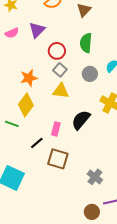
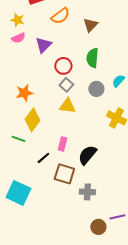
pink semicircle: (12, 33) -> (18, 38), moved
orange star: (29, 78) -> (24, 93), moved
black semicircle: (81, 120) -> (87, 155), moved
gray cross: (95, 177) -> (87, 192), moved, turned -35

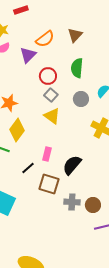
orange semicircle: (60, 16) -> (45, 39), moved
yellow triangle: (67, 106) -> (52, 116), turned 30
brown circle: (98, 227) -> (93, 205), moved

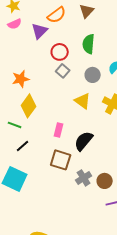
yellow triangle: (52, 116) -> (83, 101), moved
black line: (28, 168) -> (23, 146), moved
gray cross: (72, 202) -> (84, 178), turned -35

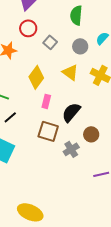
red circle: (60, 52) -> (28, 28), moved
yellow diamond: (29, 106) -> (36, 77), moved
brown circle: (105, 181) -> (91, 134), moved

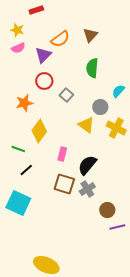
gray circle: (80, 46) -> (100, 107), moved
yellow diamond: (36, 77) -> (39, 131), moved
brown circle: (91, 134) -> (107, 210), moved
gray cross: (71, 149) -> (87, 189), moved

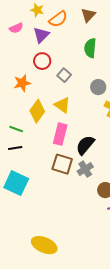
yellow star: (17, 30) -> (37, 10), moved
yellow triangle: (86, 125) -> (62, 105), moved
pink rectangle: (62, 154) -> (60, 134), size x1.5
black line: (26, 170) -> (15, 148), moved, turned 32

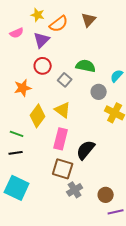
green semicircle: (90, 48) -> (86, 66), moved, turned 96
gray cross: (85, 169) -> (75, 190), moved

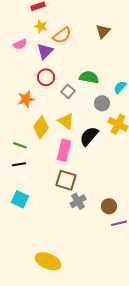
brown triangle: (89, 20) -> (103, 31), moved
black semicircle: (86, 150) -> (89, 136), moved
cyan square: (17, 188) -> (20, 199), size x0.7

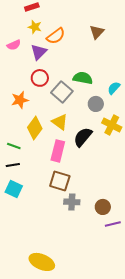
gray square: (68, 91) -> (62, 92), size x1.5
cyan square: (20, 199) -> (14, 189), moved
gray cross: (78, 201) -> (72, 202), turned 35

